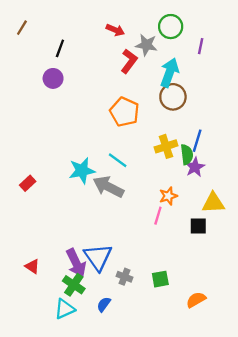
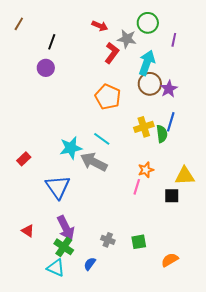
purple star: (195, 167) -> (169, 89), moved
blue triangle: (98, 257) -> (58, 187), moved
cyan triangle: (65, 309) -> (56, 268), turned 48

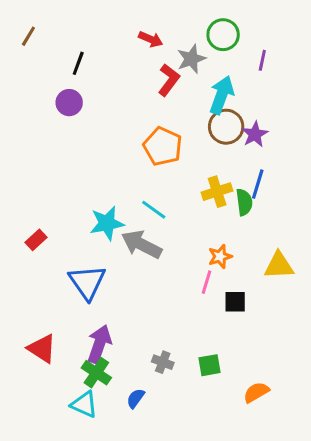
gray star: (127, 39) -> (191, 59), turned -30
black square: (172, 196) -> (235, 302), moved
purple arrow: (66, 228) -> (99, 344), turned -135
red triangle: (28, 231) -> (42, 349), size x1.5

